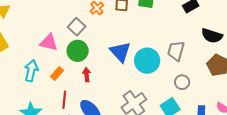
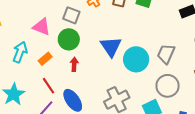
gray square: (77, 27) -> (71, 15), turned -30
gray circle: (182, 82) -> (168, 86), size x1.5
red line: (64, 100) -> (48, 86), turned -48

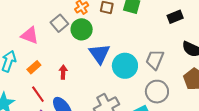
gray square: (71, 15) -> (59, 23), turned 30
green circle: (69, 39) -> (82, 29), moved

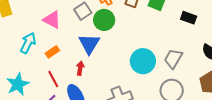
black rectangle: (175, 17) -> (189, 18), moved, turned 35
blue triangle: (99, 54) -> (89, 44), moved
red arrow: (63, 72) -> (80, 68), moved

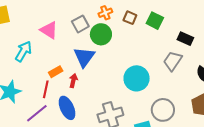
orange rectangle: (52, 52) -> (56, 72), moved
gray trapezoid: (173, 59) -> (173, 61), moved
red line: (53, 79) -> (46, 89), turned 36

